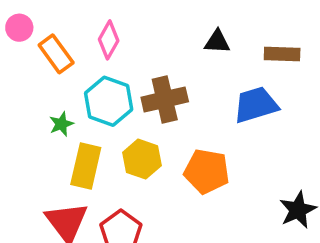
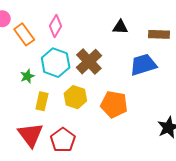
brown cross: (165, 99) -> (89, 62), turned -30
yellow rectangle: (86, 166) -> (42, 101), size x0.7

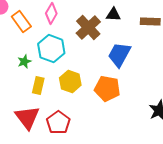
brown cross: (89, 62) -> (88, 28), moved
blue trapezoid: (143, 65) -> (119, 55), moved, turned -44

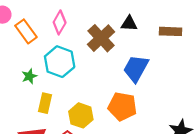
yellow hexagon: (70, 82) -> (81, 115), moved

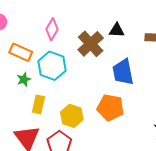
orange rectangle: (26, 31) -> (21, 52), moved, turned -30
blue trapezoid: (136, 68) -> (123, 72), turned -40

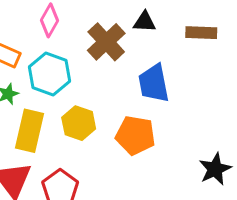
yellow rectangle: (38, 104) -> (30, 131), size x1.5
yellow hexagon: (72, 116) -> (79, 123), moved

